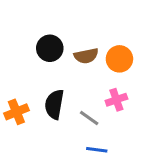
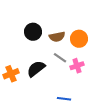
black semicircle: (54, 104) -> (36, 69), turned 42
gray line: (89, 118) -> (60, 58), moved

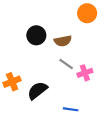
orange circle: (79, 39) -> (87, 13), moved
black semicircle: (36, 69) -> (37, 91), moved

